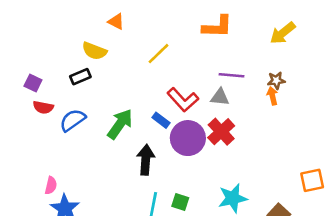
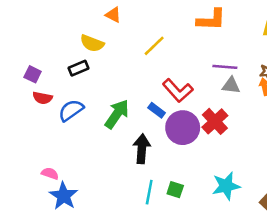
gray triangle: (220, 97) -> (231, 85), moved
pink semicircle: (51, 185) -> (50, 174), turned -84

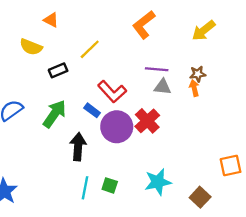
orange L-shape: (211, 20) -> (144, 25), turned 140
black rectangle: (78, 68) -> (58, 70), moved

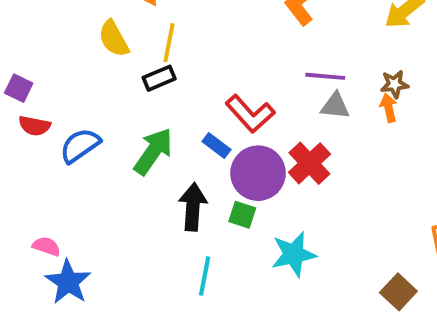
yellow semicircle: (31, 47) -> (114, 39), turned 40
yellow line: (90, 49) -> (169, 43), moved, turned -35
cyan star: (158, 182) -> (294, 254), moved
green square: (110, 185) -> (242, 215), moved

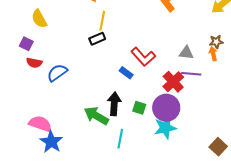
yellow semicircle: (114, 39) -> (39, 19), moved
purple line: (325, 76) -> (191, 74), moved
green arrow: (153, 151) -> (96, 116), moved, turned -95
purple circle: (258, 173) -> (166, 108), moved
pink semicircle: (46, 246) -> (40, 124), size x1.6

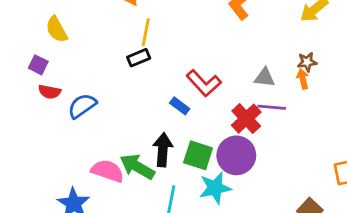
green square: (139, 108) -> (198, 155), size x1.5
pink semicircle: (40, 124) -> (108, 171), moved
cyan star: (165, 128) -> (215, 188), moved

